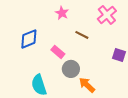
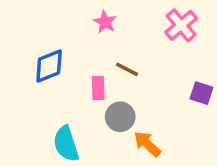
brown line: (82, 35) -> (127, 69), moved
pink rectangle: (58, 52) -> (98, 88), turned 48

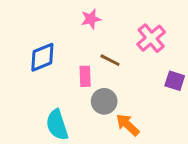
pink star: (105, 22) -> (91, 19), turned 30
pink cross: (181, 25) -> (151, 38), moved

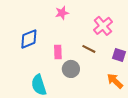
brown line: (110, 60) -> (89, 49), moved
orange arrow: (128, 125) -> (115, 81), moved

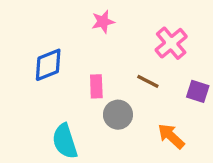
orange arrow: (115, 81) -> (171, 136), moved

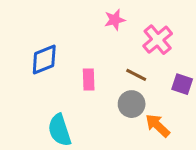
pink star: (103, 22) -> (115, 20), moved
gray circle: (118, 115) -> (132, 104), moved

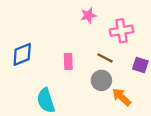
pink cross: (158, 40) -> (122, 31), turned 30
blue diamond: (44, 60) -> (22, 54), moved

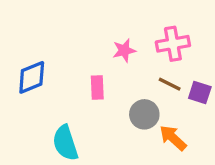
pink star: (88, 15) -> (124, 50), moved
brown line: (105, 58) -> (170, 84), moved

